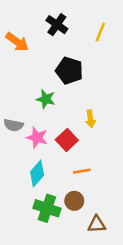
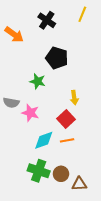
yellow line: (100, 32) -> (82, 14), moved
red square: (67, 140) -> (66, 119), moved
cyan diamond: (37, 174) -> (44, 140), moved, turned 30
brown circle: (74, 201) -> (61, 174), moved

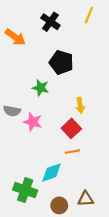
cyan diamond: (44, 140) -> (52, 172), moved
green cross: (39, 171) -> (25, 190), moved
brown circle: (61, 174) -> (59, 205), moved

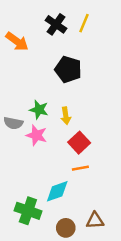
yellow line: (89, 15) -> (84, 23), moved
green star: (41, 88) -> (39, 110), moved
yellow arrow: (80, 105) -> (66, 116), moved

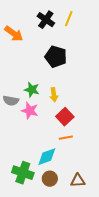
brown circle: (66, 228) -> (50, 179), moved

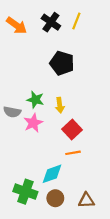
orange arrow: (14, 34) -> (17, 25), moved
pink star: (30, 111) -> (33, 123), turned 30

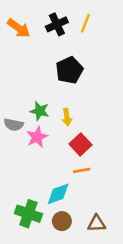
black cross: (51, 22) -> (57, 24), turned 30
black pentagon: (62, 63) -> (69, 70), turned 30

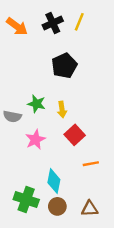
pink star: (37, 137) -> (35, 140), moved
orange line: (82, 170) -> (91, 164), moved
cyan diamond: (58, 194) -> (54, 181), turned -60

